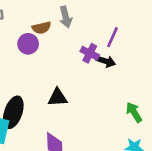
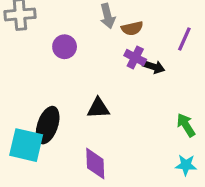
brown semicircle: (41, 28) -> (132, 28), moved
purple line: (113, 37) -> (184, 39), moved

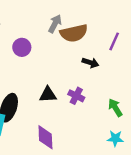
gray arrow: (108, 16) -> (55, 24), turned -138
brown semicircle: (132, 28) -> (74, 33), size x1.6
purple cross: (135, 58) -> (76, 96), moved

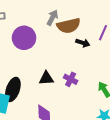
purple circle: (22, 47) -> (24, 38), size x1.5
black arrow: (90, 63) -> (83, 43), moved

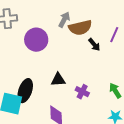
black arrow: (83, 43) -> (94, 45), turned 32
purple cross: (71, 79) -> (82, 92), moved

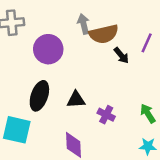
gray arrow: (64, 20) -> (84, 24), turned -42
black ellipse: (25, 91) -> (39, 96), moved

